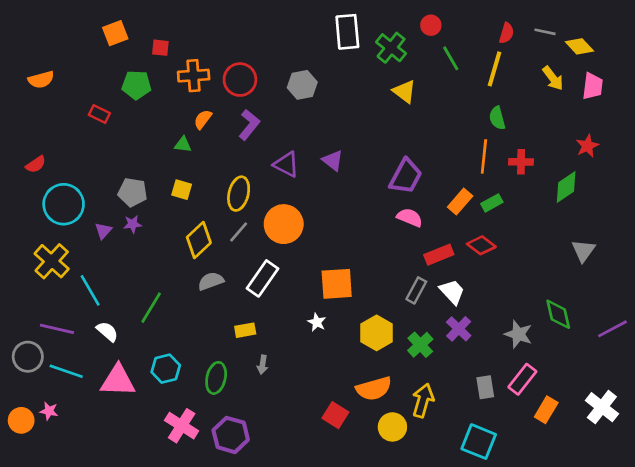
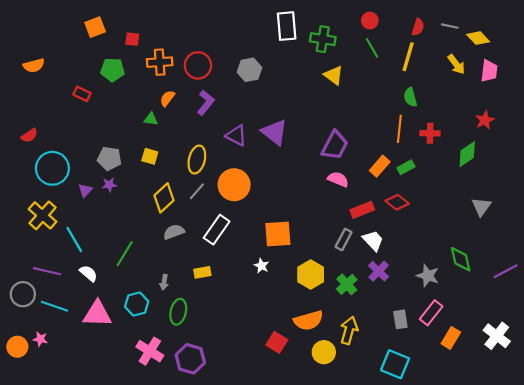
red circle: (431, 25) -> (370, 21), moved
green cross: (391, 48) -> (323, 39), turned -30
purple triangle: (333, 160) -> (275, 132), size x1.5
gray arrow: (262, 365) -> (164, 282), moved

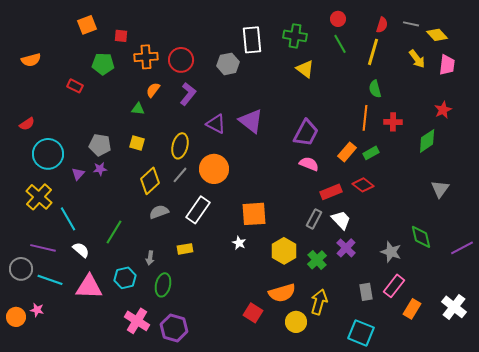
white rectangle: (287, 26) -> (252, 40), moved

